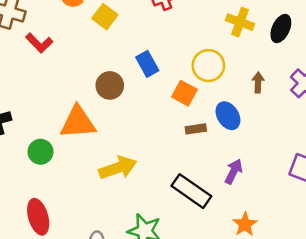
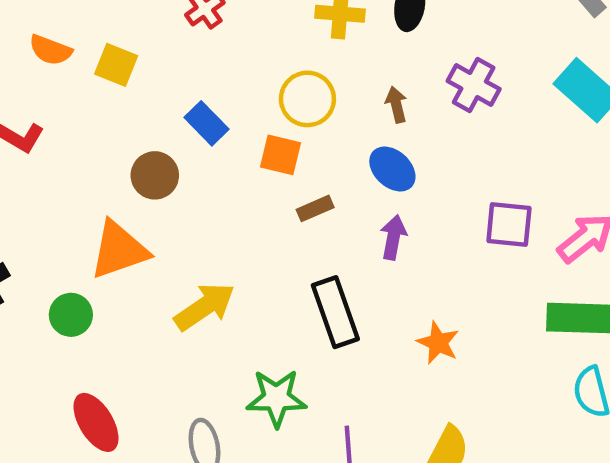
blue ellipse: (228, 116) -> (392, 169), moved
purple arrow: (234, 172) -> (393, 237), moved
black rectangle: (191, 191) -> (335, 312), turned 51

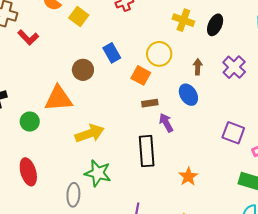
purple arrow: (393, 237) -> (166, 123), moved, turned -54
green star: (276, 398) -> (98, 173), moved

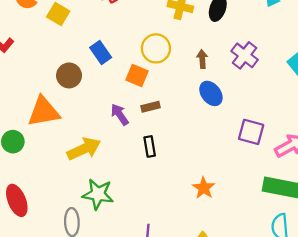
blue ellipse: (188, 95) -> (211, 93), moved
purple arrow: (166, 123) -> (120, 114), moved
black rectangle: (147, 151) -> (150, 146), moved, size x0.6

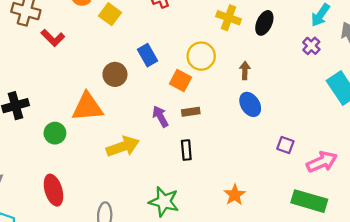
purple cross: (245, 55) -> (311, 46), moved, size x0.7
purple square: (251, 132) -> (285, 145), size x0.7
green star: (98, 194) -> (164, 202), moved

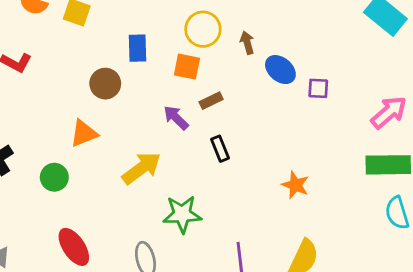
blue rectangle: (148, 55) -> (138, 48), turned 45
brown arrow: (245, 70) -> (247, 43), moved
orange triangle: (87, 107) -> (84, 133), size x0.7
purple square: (285, 145) -> (318, 88), moved
green star: (164, 202) -> (182, 214), moved

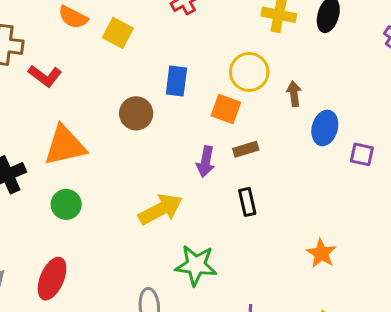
blue ellipse: (280, 70) -> (325, 128), turned 56
purple arrow: (176, 118) -> (206, 162), turned -132
orange triangle: (84, 133) -> (65, 146), moved, size x1.4
red ellipse: (74, 247) -> (52, 279), moved, turned 48

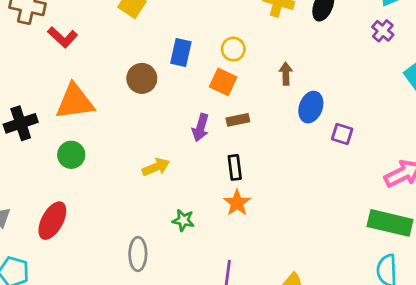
yellow circle: (249, 72) -> (233, 49), moved, size x0.7
yellow arrow: (161, 209) -> (156, 167), size x0.7
orange star: (321, 253) -> (237, 203), moved
green star: (196, 265) -> (183, 220), size x0.6

